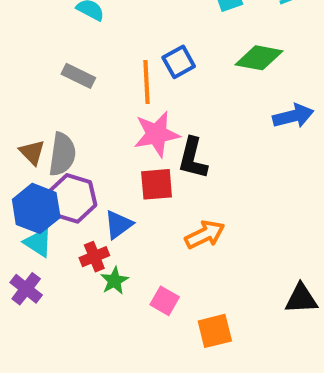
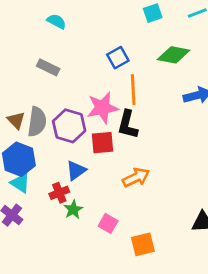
orange line: (147, 82) -> (133, 90), moved
purple hexagon: (72, 198) -> (69, 126), moved

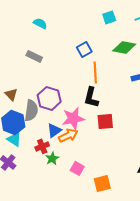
pink star: (103, 108) -> (73, 118), moved
gray semicircle: (37, 122) -> (31, 110), moved
red square: (103, 143) -> (105, 121), moved
orange arrow: (136, 177) -> (68, 135), moved

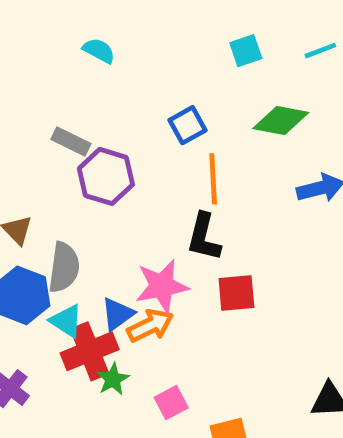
cyan semicircle: (40, 23) -> (99, 51), moved
purple hexagon: (49, 98) -> (106, 176), moved
cyan triangle: (14, 139) -> (66, 321), moved
red cross: (42, 146) -> (90, 351), size x1.6
pink square: (77, 168) -> (171, 403), turned 32

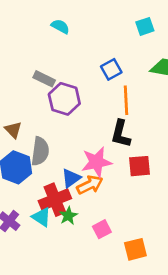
cyan triangle: (66, 321) -> (41, 217), moved

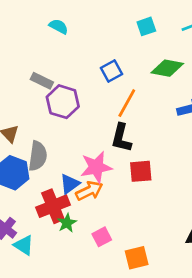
orange line: (126, 100) -> (127, 103), turned 32
cyan triangle: (41, 217) -> (24, 245), moved

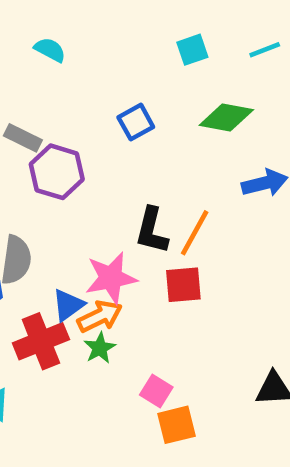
orange line: (127, 103) -> (195, 233), moved
green star: (67, 223) -> (100, 348), moved
pink square: (102, 237) -> (156, 391), moved, turned -30

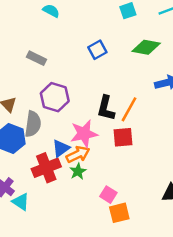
purple hexagon: (57, 172) -> (55, 97), moved

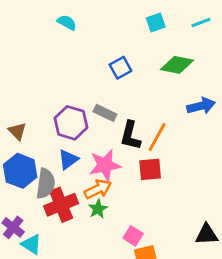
gray rectangle: (37, 58) -> (105, 113), moved
gray semicircle: (33, 124) -> (46, 184), moved
blue triangle: (61, 148) -> (68, 160), moved

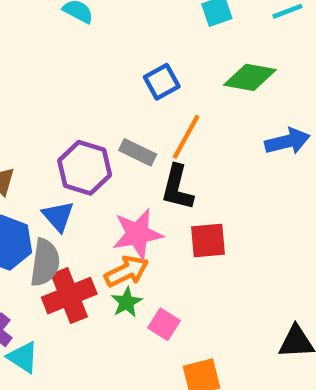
orange line: (157, 137) -> (186, 137), moved
blue triangle: (68, 160) -> (58, 216), moved, turned -35
pink square: (133, 236) -> (164, 324), moved

